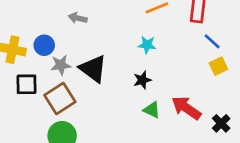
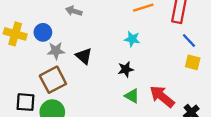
yellow square: (218, 66) -> (193, 62), turned 35
black triangle: (93, 69) -> (84, 56), size x0.7
black square: (27, 84) -> (25, 102), moved

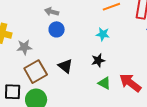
blue circle: (43, 32) -> (57, 29), moved
gray star: (56, 51) -> (24, 47), moved
black triangle: (84, 56) -> (65, 66), moved

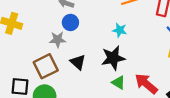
gray star: (24, 47) -> (58, 40), moved
black star: (98, 60) -> (113, 58), size x1.6

